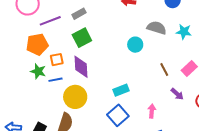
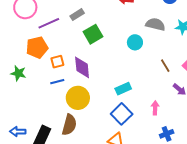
green square: (82, 38) -> (93, 34), moved
green star: (38, 71) -> (18, 73), moved

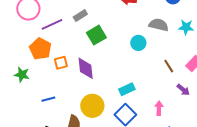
orange pentagon: (37, 47) -> (40, 49), turned -30
blue line: (57, 82) -> (48, 99), moved
yellow circle: (78, 98) -> (92, 106), moved

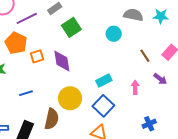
pink arrow: (159, 108) -> (135, 87), moved

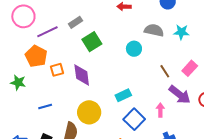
purple arrow: (160, 79) -> (180, 95), size x1.6
pink arrow: (135, 87) -> (160, 110), moved
blue square: (103, 106) -> (134, 119), moved

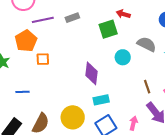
green square: (92, 42) -> (108, 29), moved
purple diamond: (82, 75) -> (91, 73), moved
yellow circle: (89, 112) -> (73, 117), moved

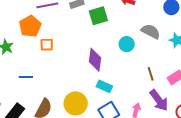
green square: (108, 29) -> (98, 16), moved
cyan rectangle: (101, 100) -> (104, 86), turned 35

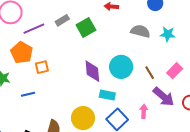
cyan circle: (127, 44) -> (121, 67), moved, size x1.5
blue line: (26, 77) -> (28, 94), moved

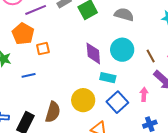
gray semicircle: (140, 31) -> (124, 15), moved

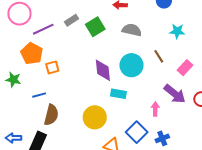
brown line: (151, 56) -> (159, 56), moved
blue square: (117, 102) -> (137, 132), moved
brown semicircle: (53, 112) -> (51, 115), moved

